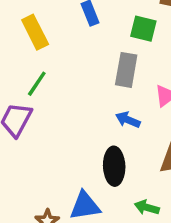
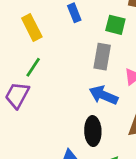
blue arrow: (128, 120) -> (103, 95), size x1.5

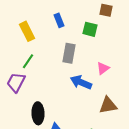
gray rectangle: (102, 57) -> (69, 53), moved
black ellipse: (93, 131) -> (38, 113), moved

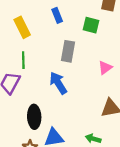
green line: (28, 61) -> (23, 60), turned -35
blue arrow: (81, 82) -> (58, 83), moved, turned 35

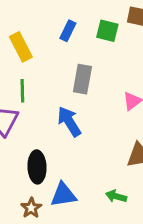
blue rectangle: (57, 15) -> (68, 31), turned 48
green square: (91, 25) -> (107, 31), moved

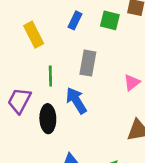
green line: (22, 91) -> (50, 76), moved
black ellipse: (37, 167) -> (48, 119), moved

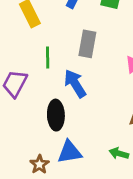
black ellipse: (48, 119) -> (56, 115), moved

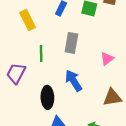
blue arrow: (75, 84) -> (74, 81), moved

